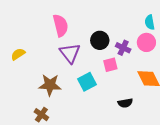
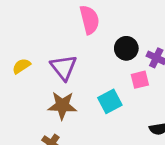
pink semicircle: (60, 25) -> (89, 20), moved
purple triangle: (70, 53) -> (64, 67), moved

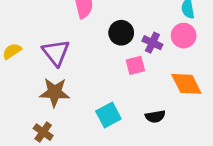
cyan square: (110, 101) -> (108, 115), moved

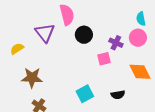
black circle: (121, 33) -> (84, 35), moved
purple triangle: (56, 53) -> (45, 33), moved
brown star: (55, 92) -> (32, 78), moved

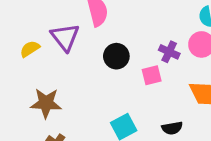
black circle: (84, 35) -> (116, 56), moved
yellow semicircle: (17, 49) -> (30, 49), moved

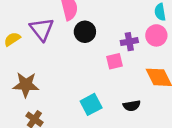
purple cross: (169, 52) -> (129, 42), turned -35
black circle: (116, 56) -> (85, 32), moved

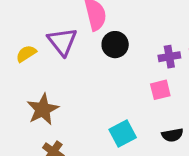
pink square: (114, 61) -> (160, 90), moved
brown star: (26, 85) -> (43, 109), turned -30

